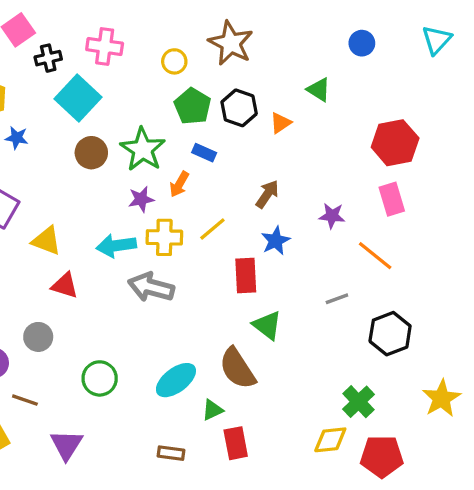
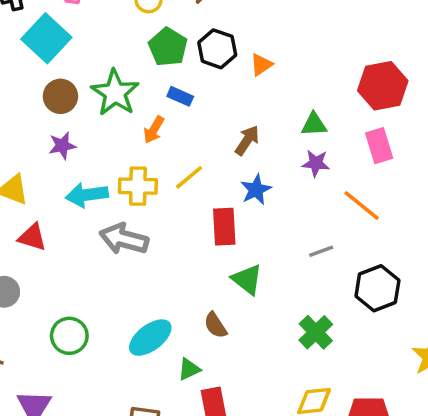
green triangle: (319, 90) -> (314, 124), moved, turned -35
purple star: (141, 199) -> (62, 146), moved
brown semicircle: (237, 368) -> (215, 325), size x0.6
green cross: (359, 402) -> (316, 332), moved

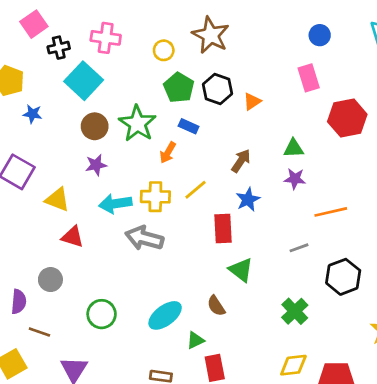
pink rectangle: (379, 146) -> (309, 78), moved
orange line: (362, 205) -> (331, 212), turned -52

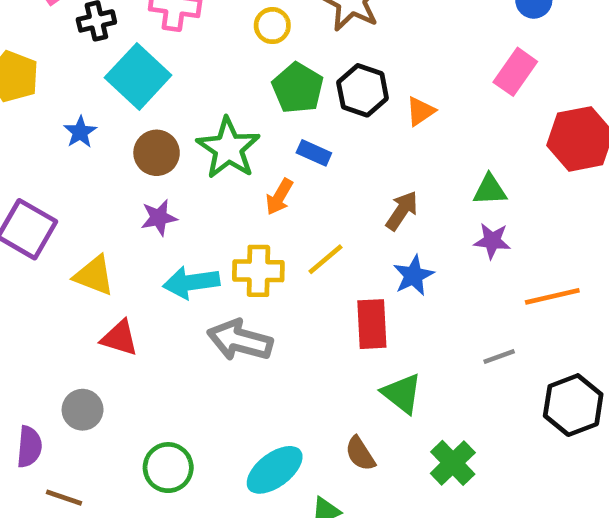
pink rectangle: (309, 78) -> (515, 72), turned 52
blue star: (32, 114) -> (80, 132), moved, turned 30
green cross: (295, 311) -> (453, 463), moved

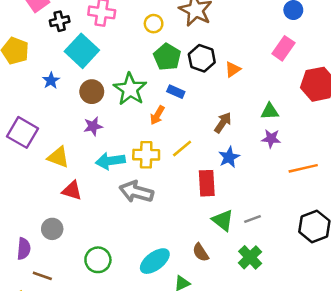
gray line: (499, 356) -> (253, 219), moved

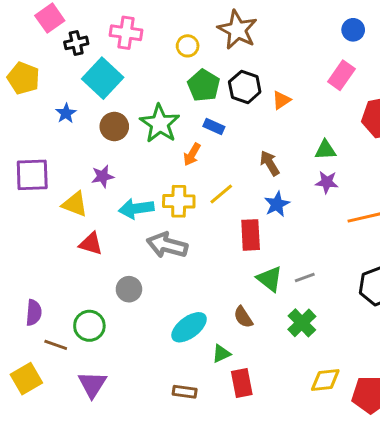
brown arrow: (223, 123) -> (270, 163), turned -65
purple star: (93, 126) -> (103, 176), moved
purple square: (23, 132) -> (32, 175), turned -32
gray circle: (52, 229) -> (129, 289), moved
green circle: (98, 260) -> (89, 326), moved

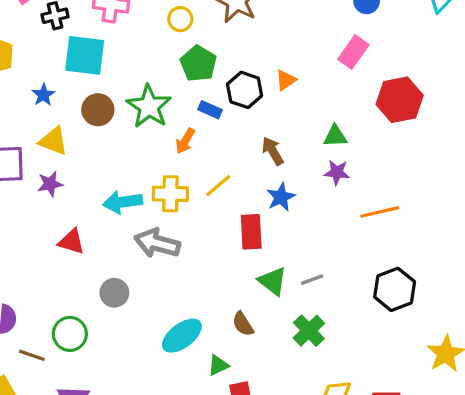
cyan square: (103, 78) -> (85, 55), turned -36
black hexagon: (245, 87) -> (245, 90), moved
purple star: (103, 176) -> (50, 184), moved
yellow triangle: (75, 204) -> (53, 141), moved

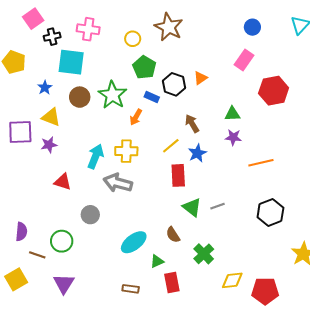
yellow line: (218, 186) -> (171, 146), moved
cyan arrow: (123, 202) -> (96, 156), turned 120
green cross: (309, 331) -> (204, 254), moved

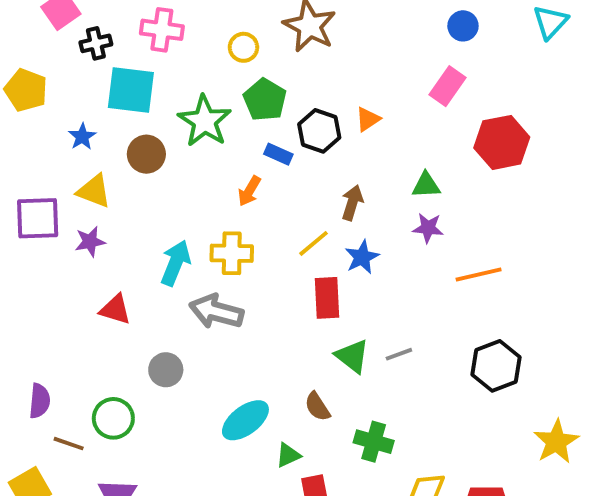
green star: (113, 95) -> (205, 121), moved
brown arrow: (192, 124) -> (352, 203), turned 48
green cross: (204, 254) -> (374, 442), turned -30

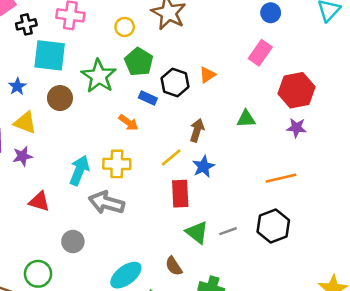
orange arrow: (249, 191) -> (128, 123), turned -84
purple star: (428, 228) -> (296, 128), moved
black hexagon: (496, 366) -> (273, 226), moved

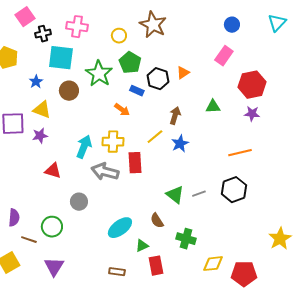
red rectangle: (180, 194) -> (135, 163), moved

